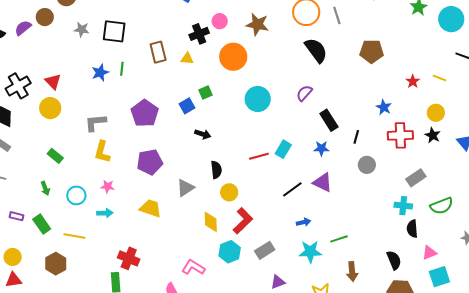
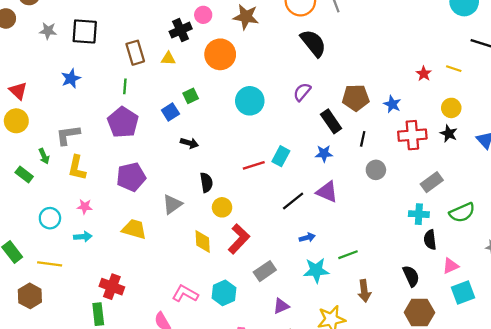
brown pentagon: (372, 51) -> (356, 98), moved
green line: (122, 69) -> (125, 86), moved
green arrow: (45, 188) -> (44, 156), moved
cyan hexagon: (230, 252) -> (224, 293), moved

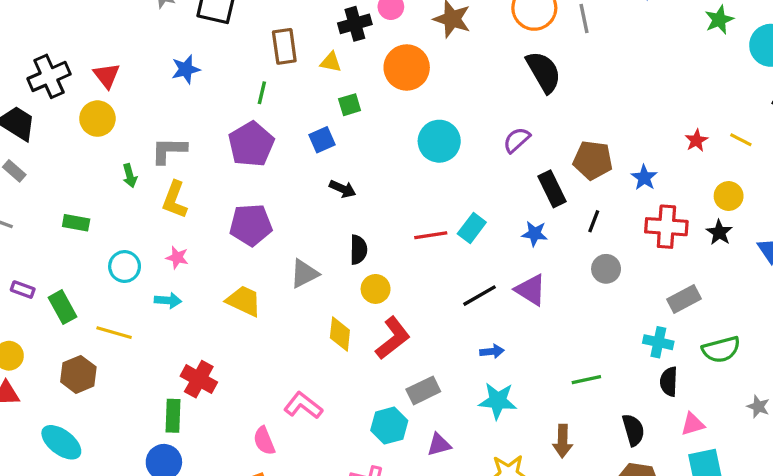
green square: (191, 96) -> (350, 105), moved
green rectangle: (24, 174) -> (76, 223), moved, turned -36
green line: (348, 255) -> (586, 380), moved
cyan hexagon: (224, 293) -> (389, 426), moved

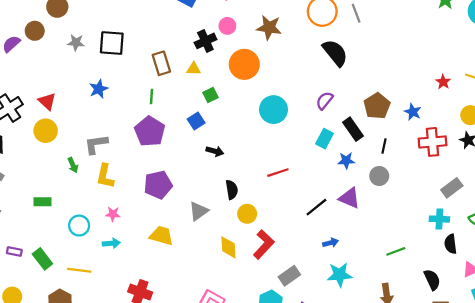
brown pentagon: (593, 160) -> (377, 106), turned -30
cyan rectangle: (472, 228) -> (325, 139), moved
gray circle: (606, 269) -> (379, 176), moved

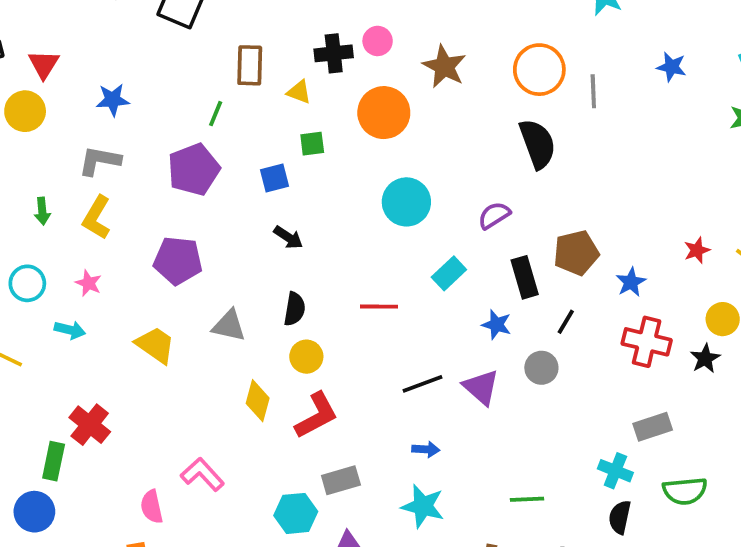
blue star: (99, 89) -> (113, 100), moved
cyan rectangle: (325, 139) -> (449, 273), moved
green arrow: (73, 165) -> (42, 211), moved
gray triangle: (199, 211) -> (229, 326), turned 30

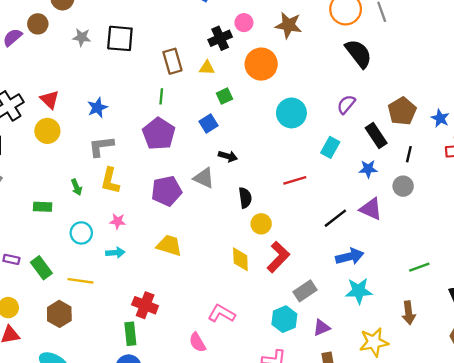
gray triangle: (229, 326) -> (204, 178), moved, turned 30
blue arrow: (426, 449) -> (350, 256), size x1.6

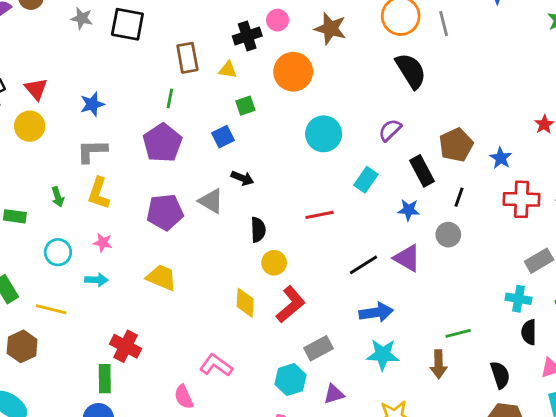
brown arrow: (409, 313) -> (439, 364), moved

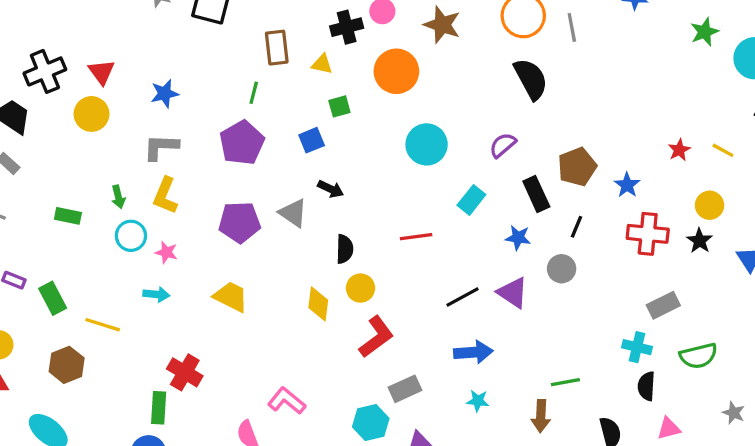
cyan circle: (58, 252) -> (131, 236), moved
yellow diamond: (245, 303) -> (318, 304), moved
cyan star: (383, 355) -> (478, 401), size x0.6

